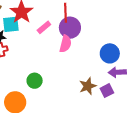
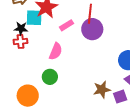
pink semicircle: (65, 44) -> (56, 51), moved

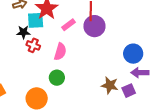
red cross: (21, 41) -> (33, 45), moved, turned 32
brown star: (102, 90) -> (110, 85), turned 30

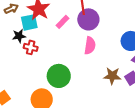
pink semicircle: (60, 52) -> (90, 45), moved
green circle: (57, 78) -> (59, 76), size x1.5

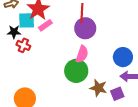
pink rectangle: (63, 22) -> (45, 25), moved
green circle: (59, 76) -> (76, 71), moved

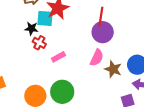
pink rectangle: (45, 25) -> (58, 57), moved
green circle: (76, 71) -> (62, 92), moved
brown star: (98, 88) -> (113, 69), moved

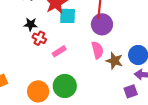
cyan square: (45, 18) -> (68, 16), moved
pink semicircle: (97, 58) -> (97, 50), turned -36

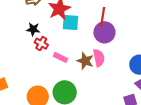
pink rectangle: (59, 51) -> (61, 57), turned 56
brown star: (114, 61) -> (85, 61), moved

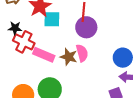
red cross: (41, 44) -> (24, 42), size x1.5
pink rectangle: (61, 57) -> (44, 55), size x1.5

